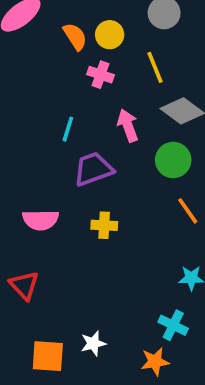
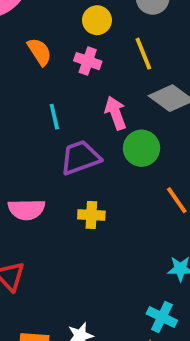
orange semicircle: (75, 36) -> (39, 52), moved
cyan line: (68, 129) -> (54, 117), turned -30
green circle: (173, 160) -> (141, 148), moved

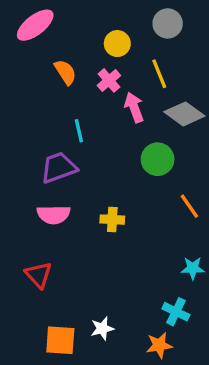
pink cross: (88, 61) -> (109, 80), turned 30
pink arrow: (116, 113) -> (134, 107), moved
purple trapezoid: (80, 157) -> (59, 168), moved

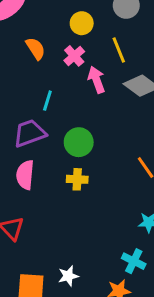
cyan line: (79, 131) -> (47, 101), turned 30
green circle: (158, 159) -> (79, 142), moved
pink semicircle: (54, 215) -> (25, 175), turned 96

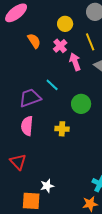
cyan line: (47, 101) -> (52, 85), moved, turned -64
green circle: (79, 142) -> (81, 104), moved
white star: (68, 276) -> (47, 186), moved

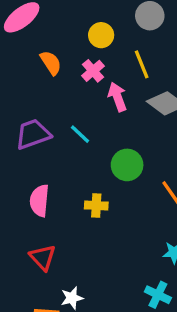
purple trapezoid: (30, 98) -> (33, 134), moved
red triangle: (18, 162) -> (43, 257), moved

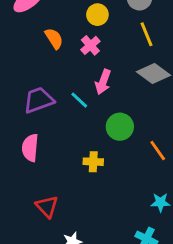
yellow line: (142, 64) -> (146, 34), moved
pink arrow: (117, 97) -> (103, 82), moved, turned -140
pink semicircle: (39, 201) -> (30, 148), moved

